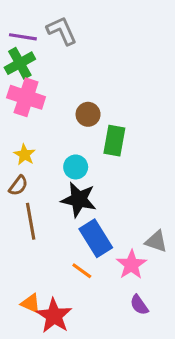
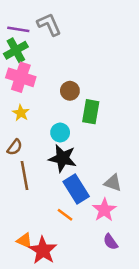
yellow star: (25, 155) -> (21, 113), moved
gray triangle: (156, 241) -> (113, 183), moved

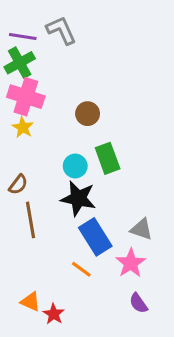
green rectangle: (91, 112) -> (108, 158), moved, turned -30
yellow star: (21, 113) -> (23, 127), moved
red star: (43, 250) -> (54, 314), size x0.6

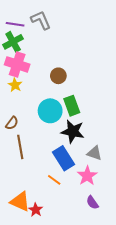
cyan circle: (75, 166) -> (50, 111), size x1.5
black star: (78, 198) -> (73, 131), moved
orange triangle: (30, 302) -> (20, 202), size x1.5

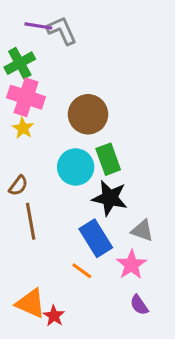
purple line: (15, 24) -> (38, 26), moved
brown circle: (58, 76) -> (88, 114), size x1.6

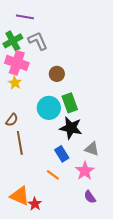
gray L-shape: (62, 31) -> (38, 41), moved
brown circle: (88, 114) -> (57, 74), size x0.6
blue rectangle: (96, 238) -> (62, 154), size x0.7

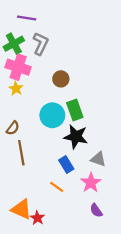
gray L-shape: (38, 41) -> (41, 44), turned 50

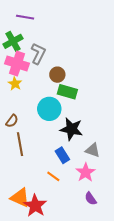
gray L-shape: (41, 44) -> (38, 53), moved
green rectangle: (75, 110) -> (67, 92), moved, turned -54
red star: (37, 218) -> (35, 206), size x1.6

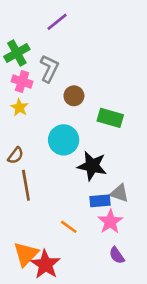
purple line: (25, 17) -> (57, 22), moved, turned -48
pink cross: (17, 64) -> (22, 82), size x0.7
green rectangle: (67, 92) -> (110, 118), moved
blue rectangle: (62, 155) -> (100, 201), moved, turned -63
orange triangle: (20, 198) -> (26, 254), turned 50

